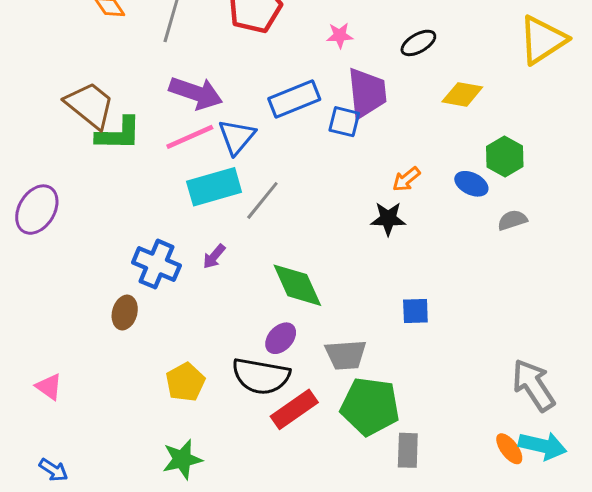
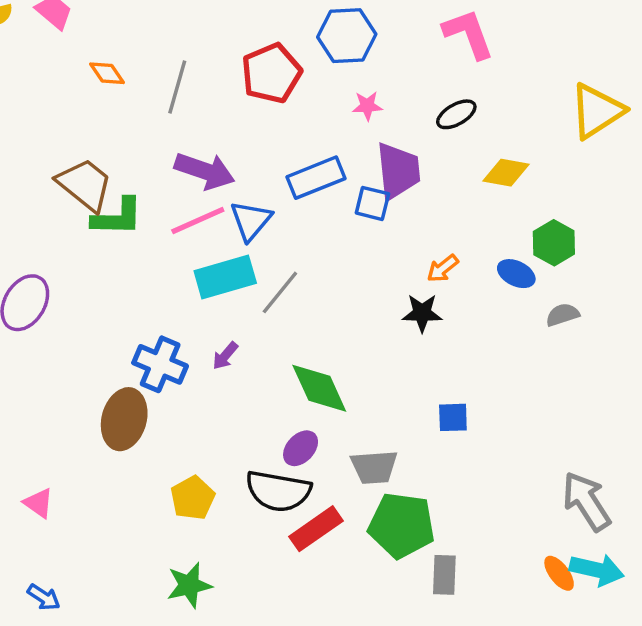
brown ellipse: (125, 312) -> (124, 419), size x1.6

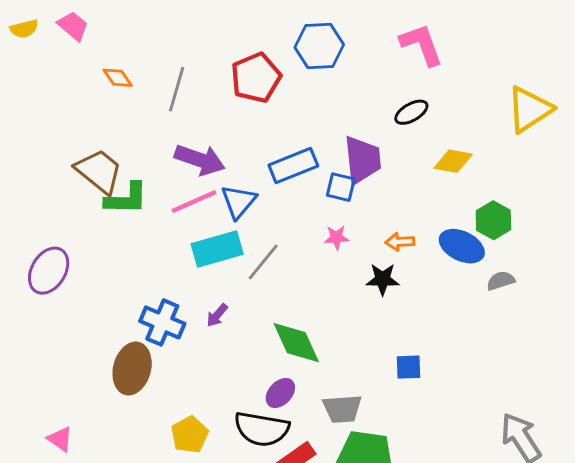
pink star: (367, 106) -> (337, 237), moved
orange arrow: (443, 268) -> (400, 242), turned 36
blue ellipse: (516, 274) -> (462, 246), size x1.4

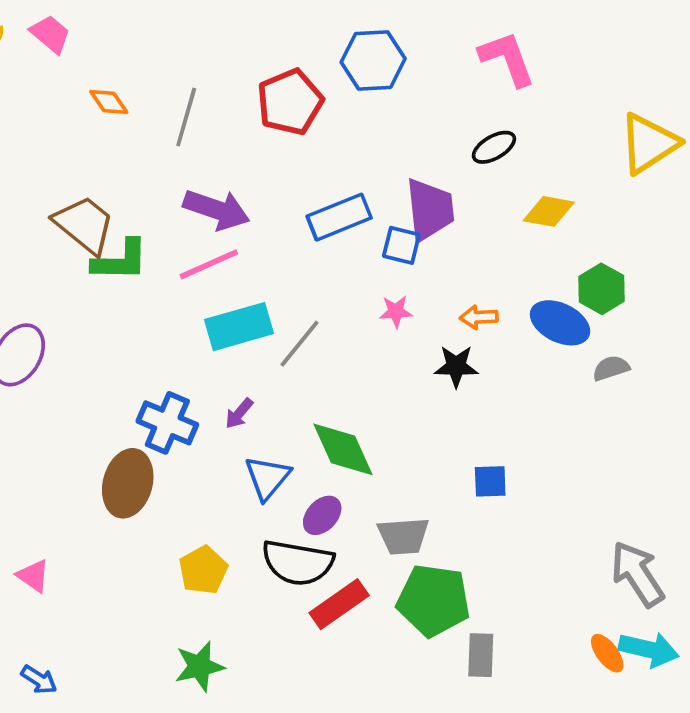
blue triangle: (239, 201) -> (267, 478), moved

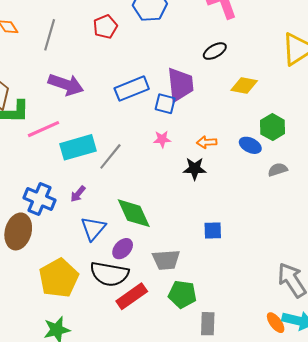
red pentagon: (290, 102) -> (105, 27), size x0.7
pink line: (209, 264) -> (44, 129), moved
blue ellipse: (560, 323) -> (250, 145), size x0.7
yellow pentagon: (203, 570) -> (59, 278), size x1.5
green pentagon: (434, 600) -> (182, 294), size x0.7

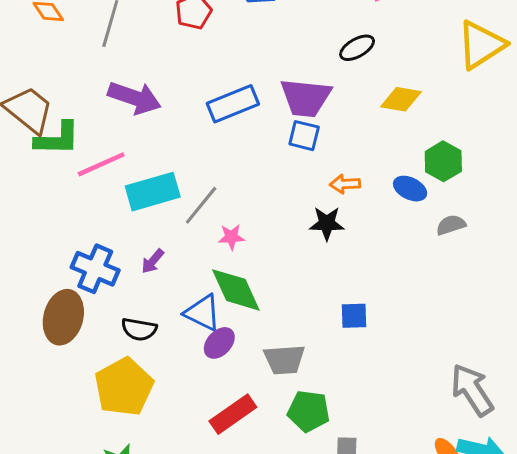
purple trapezoid: (180, 84) -> (306, 98), turned 102
blue square: (165, 104) -> (304, 136), moved
pink star: (162, 139) -> (231, 237), moved
blue triangle: (93, 228) -> (203, 313), moved, turned -44
black semicircle: (109, 274) -> (139, 329), moved, size x0.6

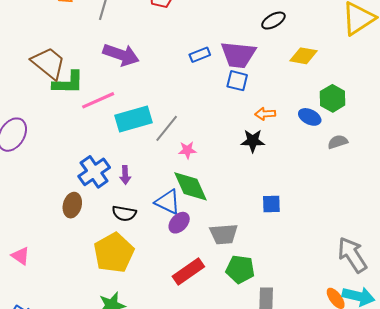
blue rectangle: (233, 104) -> (200, 55), moved, size x0.6
purple arrow: (153, 261) -> (125, 175), moved, turned -42
blue cross: (95, 269) -> (94, 172), turned 32
brown ellipse: (63, 317) -> (72, 205), size x0.7

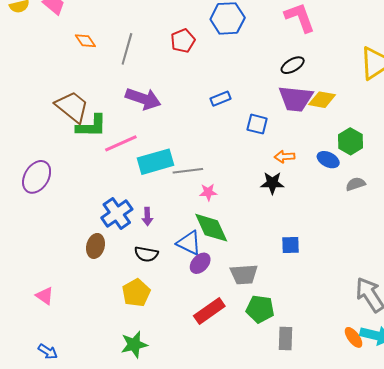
purple trapezoid: (238, 55) -> (296, 99), moved
gray line: (167, 128) -> (188, 171), turned 44
yellow pentagon: (114, 253) -> (136, 293), size x0.7

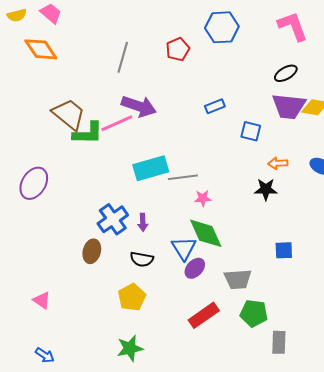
orange diamond: (85, 41) -> (41, 49), moved, size x1.6
pink line: (121, 143) -> (117, 123), moved
blue triangle: (189, 243) -> (184, 248), turned 32

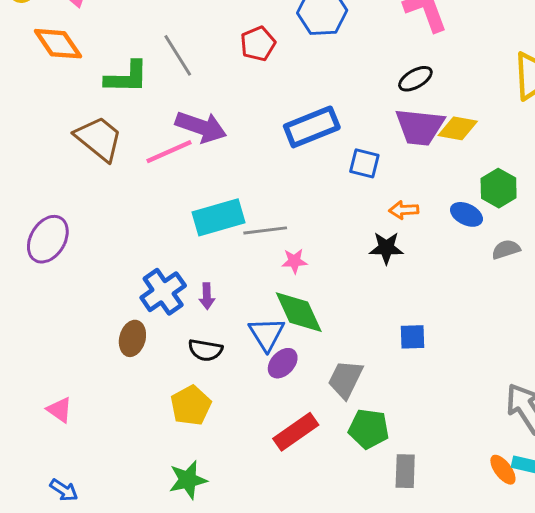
gray line: (123, 57) -> (178, 55), turned -48
blue rectangle: (215, 106) -> (312, 127), size x1.8
green L-shape: (88, 133) -> (127, 77), moved
gray trapezoid: (238, 279) -> (345, 379), turned 120

